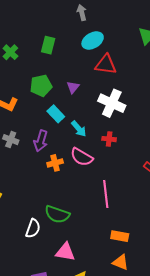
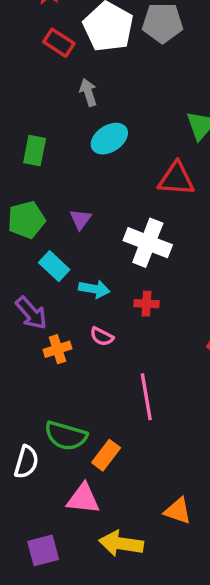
red triangle: (106, 65) -> (176, 179), moved
cyan arrow: (79, 129) -> (94, 289), turned -36
purple arrow: (41, 141) -> (31, 313), turned -55
pink semicircle: (82, 157) -> (102, 337), size x0.6
orange rectangle: (120, 236) -> (106, 455), moved, turned -60

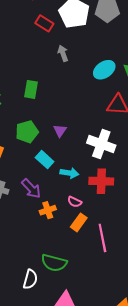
cyan ellipse: (109, 139) -> (104, 70), moved
red cross: (147, 304) -> (101, 181), size x1.6
orange rectangle: (106, 455) -> (79, 222), moved

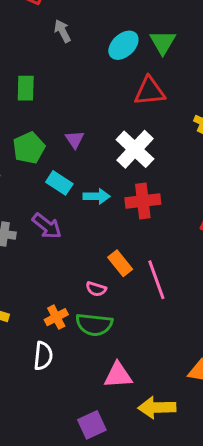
white cross: (101, 144) -> (135, 149), turned 32
pink semicircle: (75, 202) -> (96, 289), moved
orange cross: (48, 210) -> (56, 317), moved
orange rectangle: (79, 222) -> (120, 263), turned -66
white semicircle: (30, 279) -> (43, 356), moved

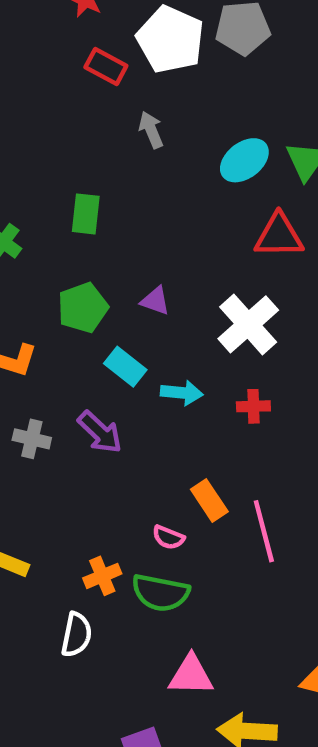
purple triangle: (75, 139) -> (155, 301), turned -42
red cross: (143, 201) -> (253, 406), size x0.6

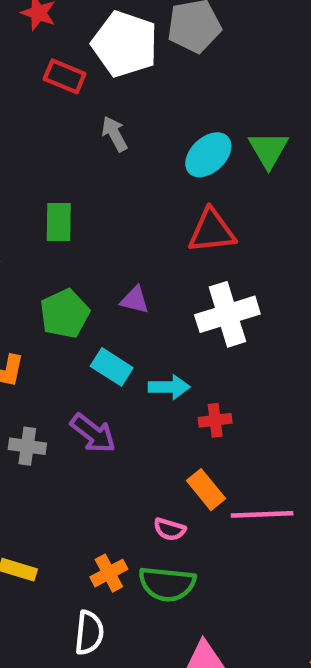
red triangle: (279, 236) -> (212, 231), moved
white cross: (248, 324) -> (227, 314), turned 30
red cross: (253, 406) -> (215, 420), moved
pink line: (264, 531) -> (262, 514), turned -72

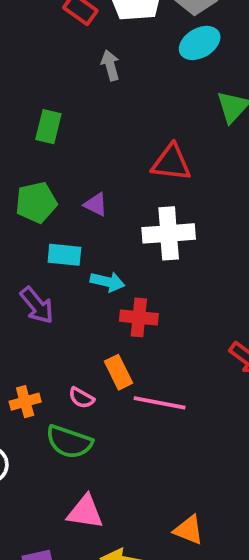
cyan ellipse: (208, 155) -> (200, 43), moved
cyan rectangle: (112, 367) -> (64, 255), turned -40
red cross: (215, 420) -> (139, 317), size x1.4
orange cross: (109, 573) -> (25, 402), moved

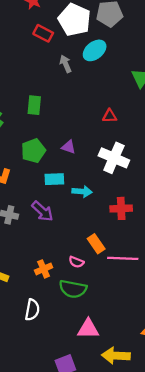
cyan ellipse: (200, 43) -> (95, 50), moved
red triangle: (171, 163) -> (110, 116), size x0.6
white cross: (169, 233) -> (114, 158), turned 36
red cross: (139, 317) -> (121, 208), moved

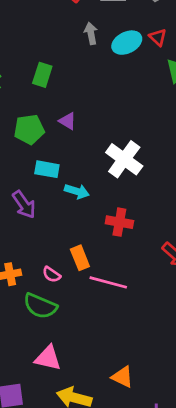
cyan ellipse: (95, 50) -> (127, 43), moved
red triangle: (110, 116) -> (158, 37), moved, turned 32
purple triangle: (69, 147) -> (68, 121), moved

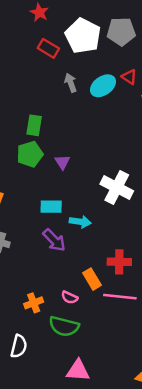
purple triangle: (68, 121) -> (62, 162), turned 35
green pentagon: (29, 129) -> (30, 154), moved
purple arrow: (24, 205) -> (54, 240), moved
red cross: (119, 222) -> (119, 262), moved

